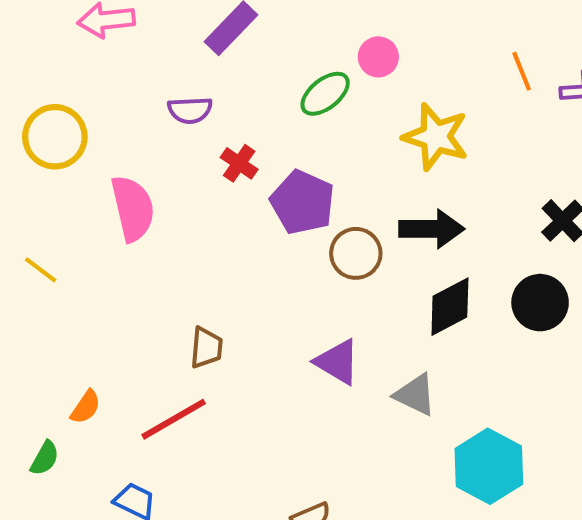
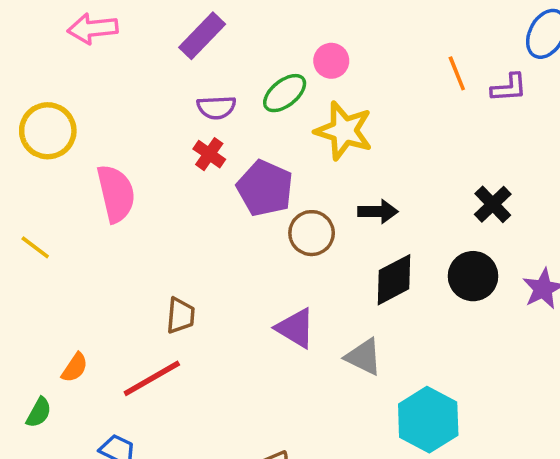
purple semicircle: (190, 110) -> (216, 107), moved
yellow star: (436, 137) -> (344, 131), moved
black arrow: (432, 229) -> (378, 212), size x0.7

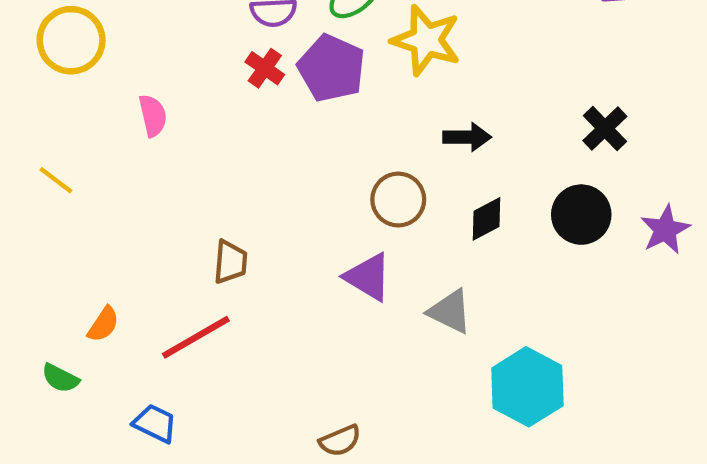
purple pentagon: (265, 188) -> (332, 68), moved
pink semicircle: (116, 194) -> (153, 116), size x0.6
brown circle: (312, 233) -> (398, 200), moved
black diamond: (394, 280) -> (487, 219), size x0.7
green semicircle: (39, 412) -> (60, 378), turned 88

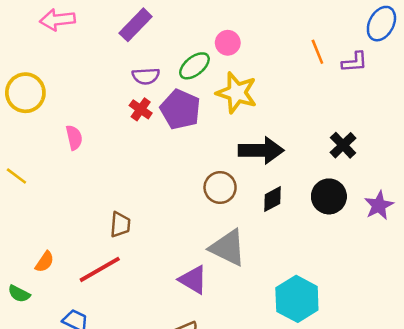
black arrow: (467, 137) -> (261, 150), size x1.6
purple triangle: (368, 277) -> (193, 280), moved
gray triangle: (450, 311) -> (228, 248), moved, size x1.4

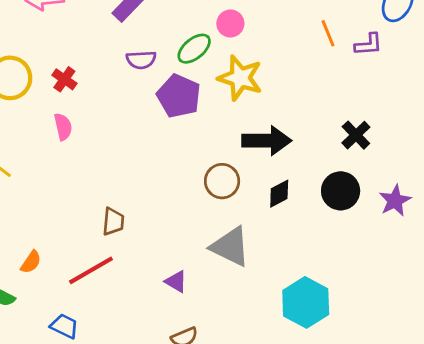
red cross: (141, 109) -> (64, 79), moved
purple triangle: (193, 280) -> (176, 282), moved, size x0.7

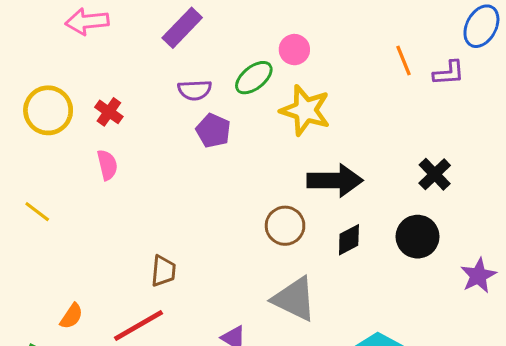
purple pentagon: (179, 96) -> (213, 131), moved, size x0.7
purple star: (395, 201) -> (478, 276), moved

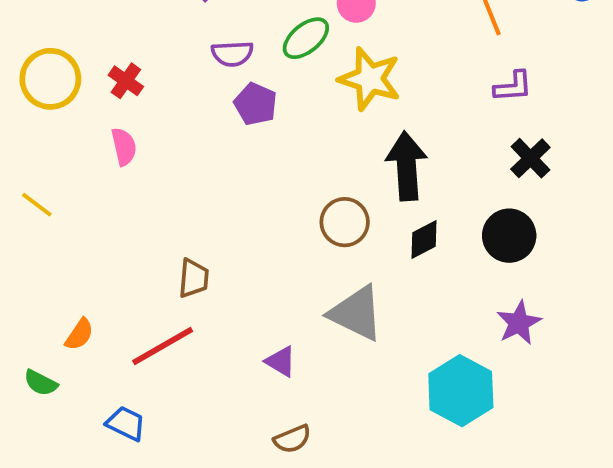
purple L-shape: (449, 73) -> (513, 87), moved
black arrow: (335, 180) -> (407, 166), turned -94
purple star: (478, 276) -> (519, 323), moved

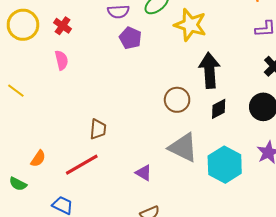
cyan hexagon: (461, 391) -> (225, 165), moved

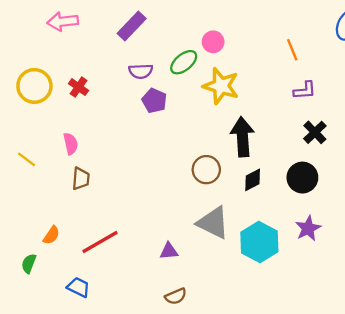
pink semicircle: (61, 60) -> (71, 144), moved
brown trapezoid: (98, 129) -> (81, 179), moved
purple triangle: (144, 173) -> (169, 251), turned -36
green semicircle: (18, 184) -> (29, 263), turned 84

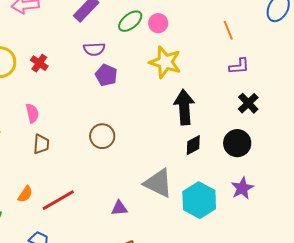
green ellipse: (184, 62) -> (130, 21), moved
brown circle: (206, 170) -> (102, 136), moved
orange semicircle: (51, 235) -> (25, 194), moved

